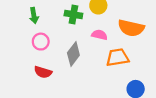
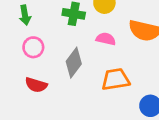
orange trapezoid: (118, 57) -> (116, 79), moved

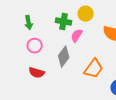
pink semicircle: (106, 39) -> (77, 36), moved, turned -72
orange trapezoid: (116, 79) -> (94, 69), turned 135

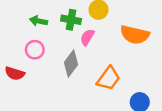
green arrow: (29, 23) -> (39, 21), moved, turned 112
red semicircle: (37, 73) -> (15, 73), moved

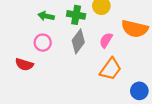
pink semicircle: (87, 37) -> (106, 40), moved
gray diamond: (71, 63) -> (78, 41), moved

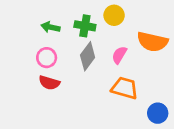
red semicircle: (24, 64) -> (49, 83), moved
orange trapezoid: (111, 69) -> (125, 88), turned -110

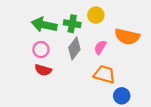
green arrow: (51, 27) -> (44, 25), size x1.6
blue circle: (158, 113) -> (122, 96), moved

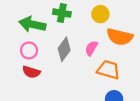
yellow circle: (96, 15) -> (100, 14), moved
green cross: (72, 24) -> (62, 13), moved
orange trapezoid: (104, 74) -> (108, 70), moved

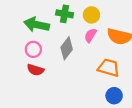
yellow circle: (100, 14) -> (91, 15), moved
pink semicircle: (91, 48) -> (90, 35), moved

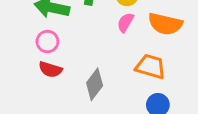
gray diamond: (67, 48) -> (95, 84), moved

